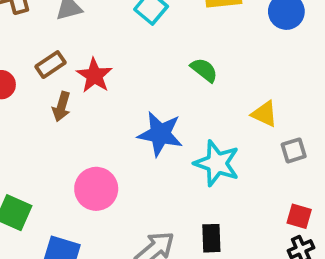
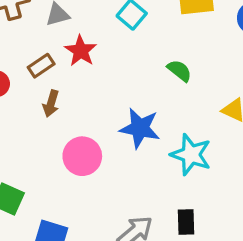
red star: (94, 75) -> (81, 51), moved
pink circle: (96, 189) -> (82, 156), moved

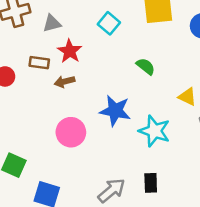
brown rectangle: (41, 66) -> (39, 63), turned 42
brown arrow: (51, 104) -> (65, 82), moved, turned 60

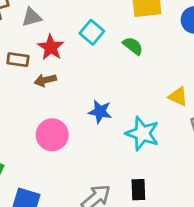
cyan square: (109, 23) -> (92, 32), moved
green semicircle: (146, 66) -> (133, 46), moved
blue star: (115, 111) -> (100, 112), size x0.7

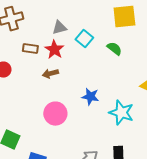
gray triangle: (32, 17) -> (59, 28), moved
brown rectangle: (18, 60) -> (30, 49), moved

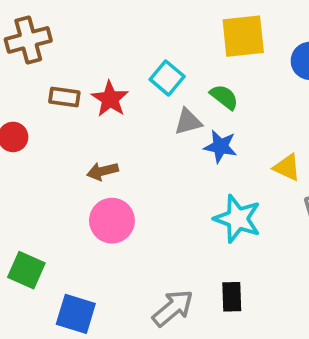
gray triangle: (59, 28) -> (188, 122), moved
brown arrow: (50, 74) -> (102, 171), moved
blue star: (90, 97) -> (220, 146), moved

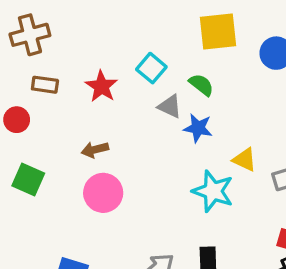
brown rectangle: (64, 97) -> (45, 85), moved
gray triangle: (188, 122) -> (170, 106), turned 40
yellow triangle: (287, 167) -> (245, 160), moved
green square: (26, 270) -> (28, 180), moved

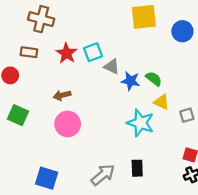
brown cross: (30, 35) -> (41, 19), moved, turned 30
cyan square: (151, 68) -> (93, 52), moved, turned 30
green semicircle: (201, 85) -> (154, 79), moved

